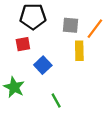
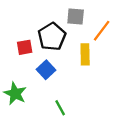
black pentagon: (33, 16) -> (52, 37), moved, turned -30
gray square: (70, 25) -> (76, 16), moved

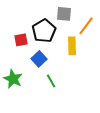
green line: (60, 108) -> (51, 81), moved

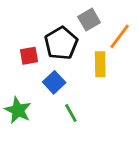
gray square: (64, 14) -> (89, 20), turned -35

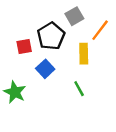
green line: (71, 113) -> (79, 89), moved

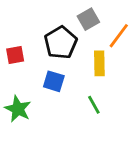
red square: (24, 47) -> (15, 55), moved
blue square: (45, 69) -> (54, 81), turned -30

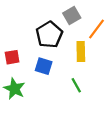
red square: (15, 55) -> (12, 57), moved

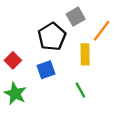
red square: (12, 57) -> (13, 60), turned -35
blue square: (44, 66) -> (46, 70), turned -36

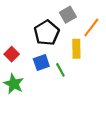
green line: (80, 90) -> (60, 70), moved

